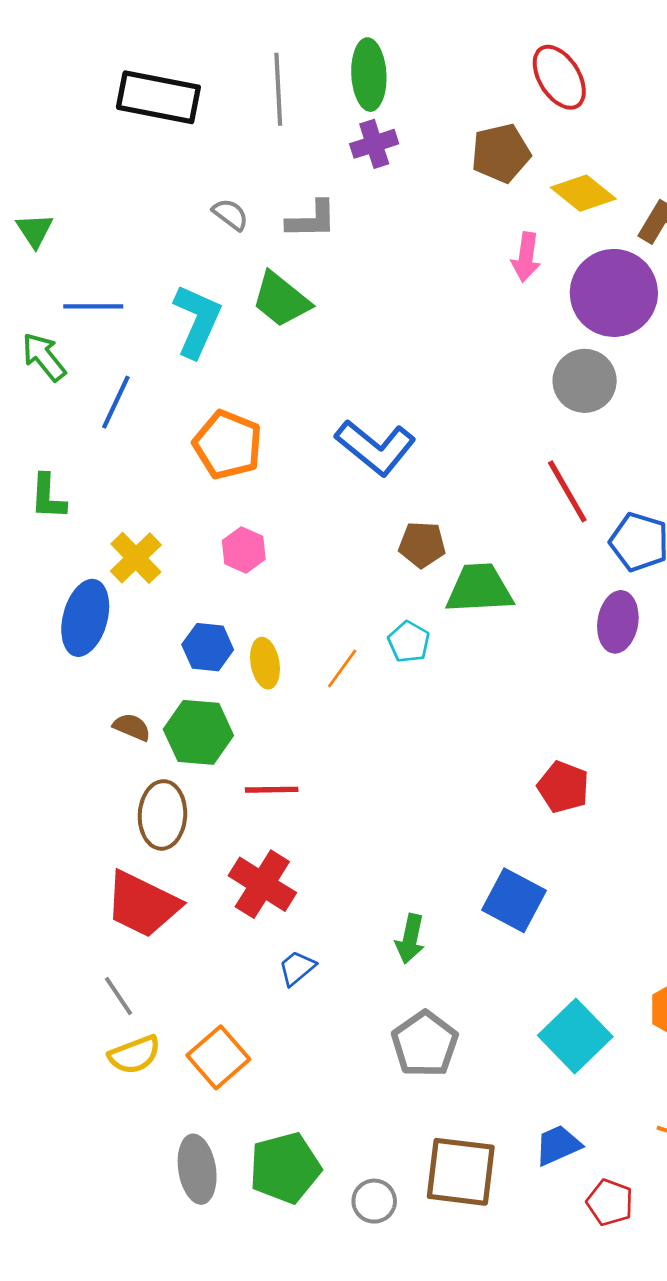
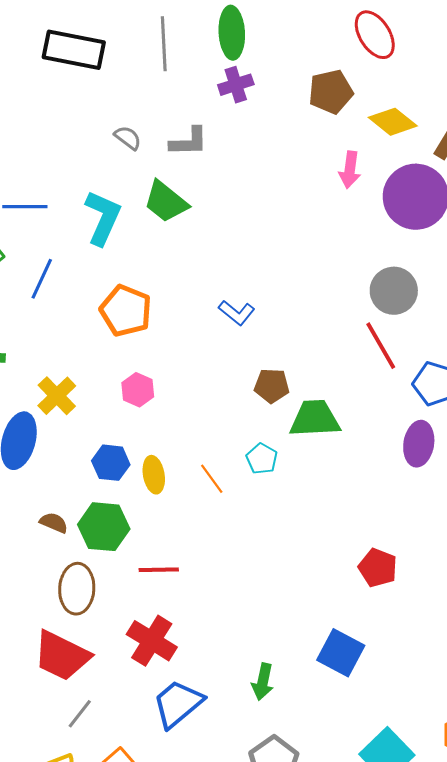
gray circle: (585, 381) -> (394, 291), moved
blue L-shape: (376, 447) -> (237, 313), size x0.6
orange line: (342, 668) -> (212, 479), turned -72
blue trapezoid: (297, 968) -> (178, 704), size x1.8
gray line: (119, 996) -> (80, 714), moved, turned 72

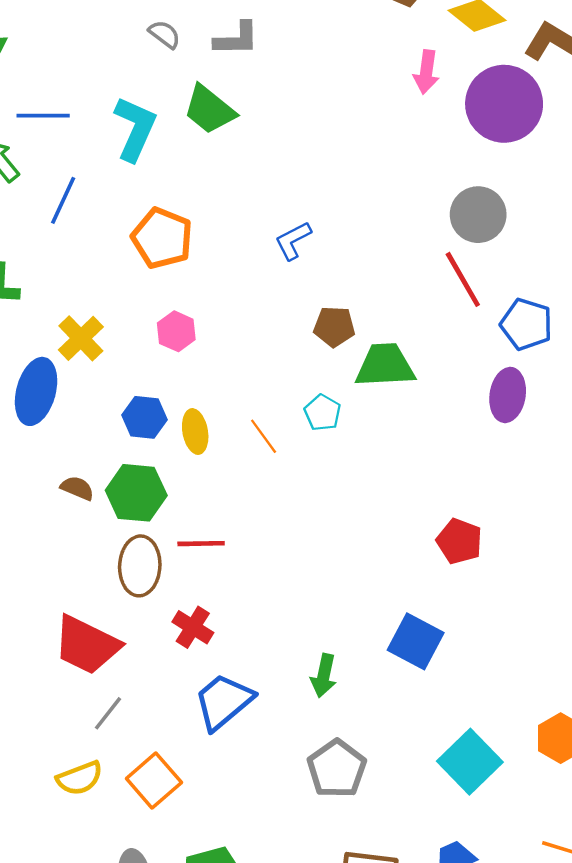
blue L-shape: (237, 313) -> (293, 241), turned 114
brown ellipse: (77, 589) -> (140, 566), moved
red cross: (152, 641) -> (193, 627), size x0.7

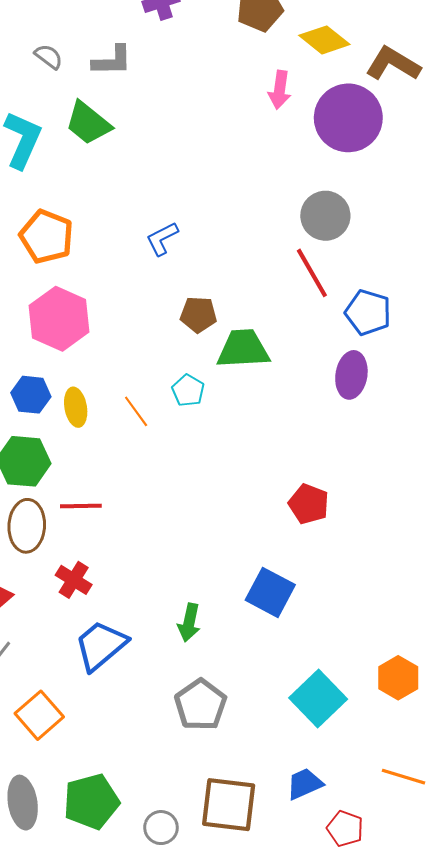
pink hexagon: (176, 331) -> (59, 319), size x1.8

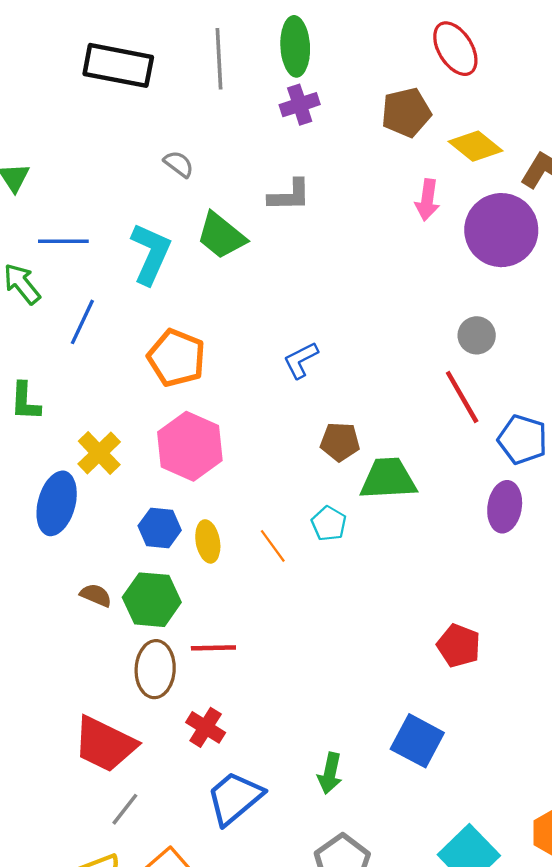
gray L-shape: (112, 61) -> (290, 195), moved
gray circle: (325, 216) -> (477, 335), size x0.7

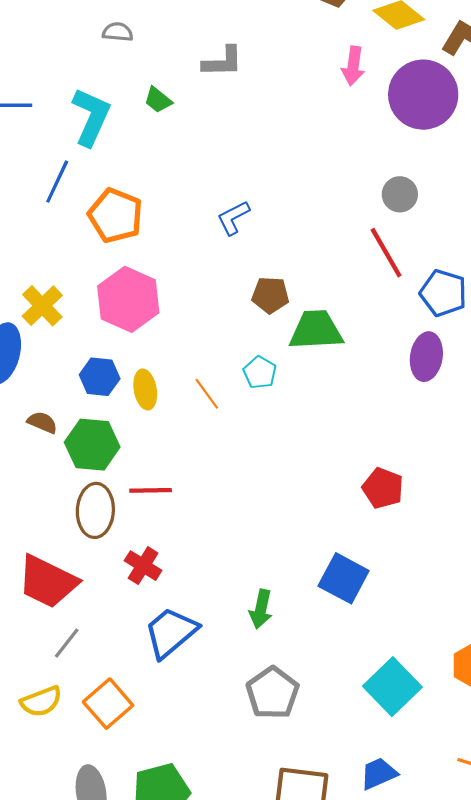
gray semicircle: (179, 164) -> (118, 32), turned -32
green trapezoid: (221, 236) -> (158, 100), size x0.6
blue line: (82, 322) -> (57, 182), moved
brown semicircle: (96, 595) -> (42, 422), moved

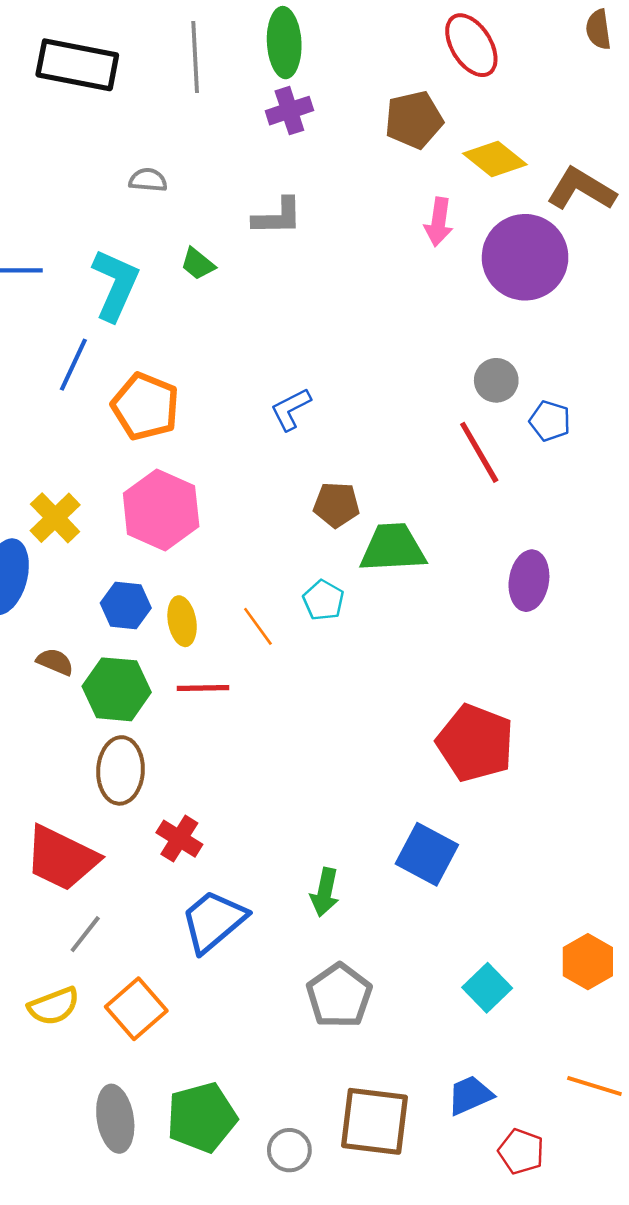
blue pentagon: (443, 293) -> (550, 421), moved, size x0.7
red pentagon: (383, 488) -> (475, 743), size x1.5
red line: (151, 490) -> (203, 688), moved
cyan square: (392, 687) -> (487, 988), size x0.7

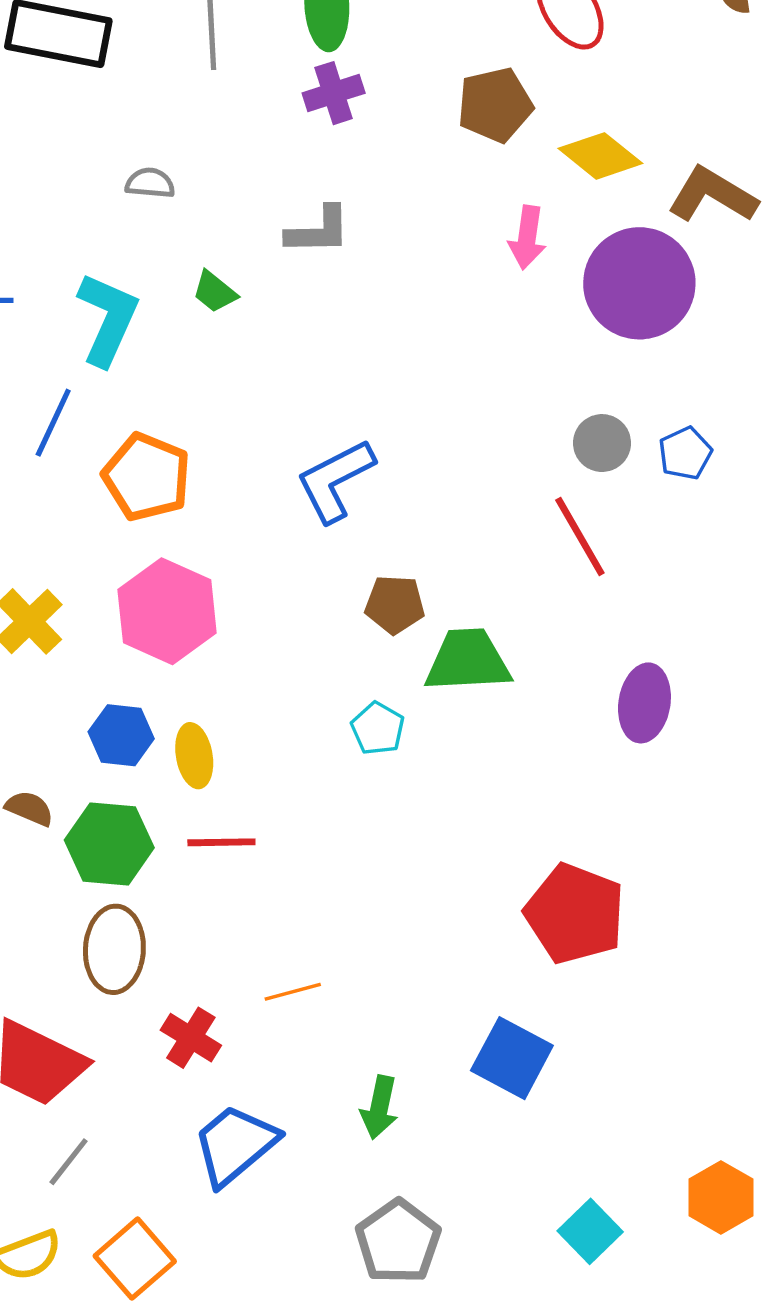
blue L-shape: (291, 409) -> (335, 480), size x1.5
blue pentagon: (550, 421) -> (685, 453), moved, turned 30
orange line: (258, 626) -> (293, 992), moved, turned -69

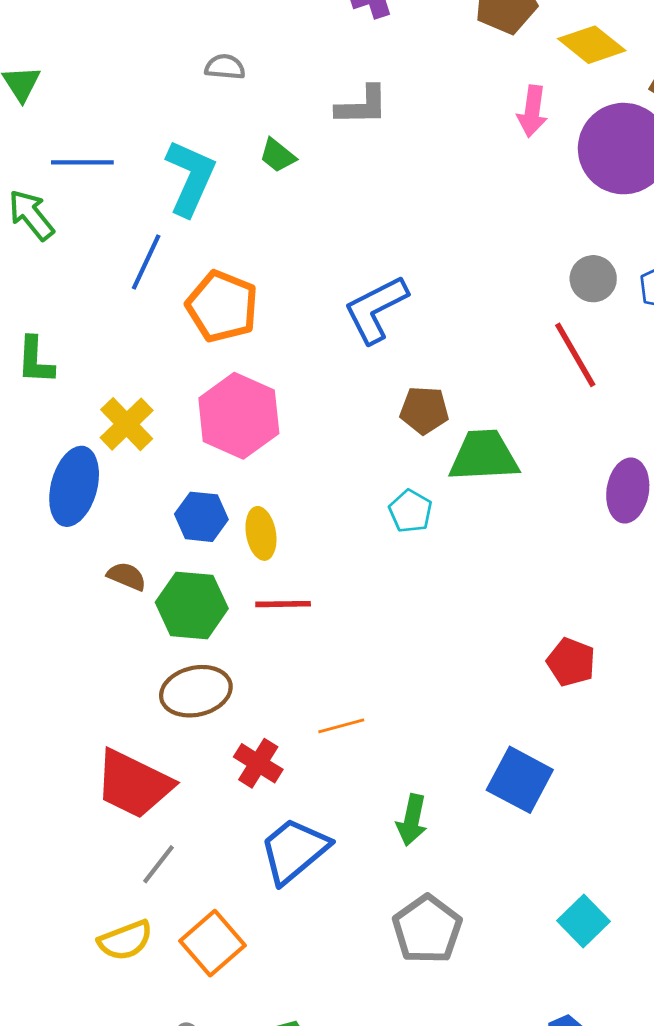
red pentagon: (575, 914) -> (571, 662), size x0.6
brown ellipse: (114, 949) -> (196, 691), turned 74

